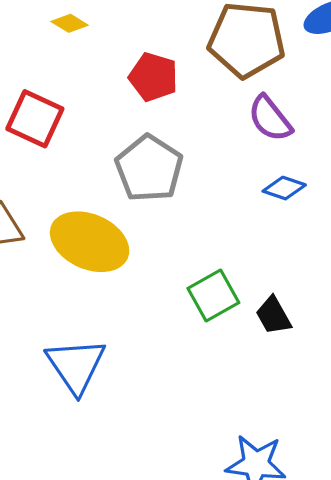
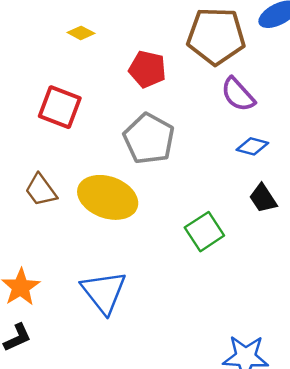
black trapezoid: (273, 316) -> (263, 198), moved

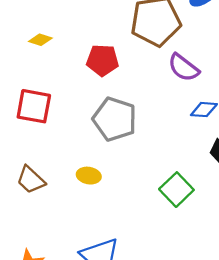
yellow ellipse: (108, 197) -> (89, 176), size x0.5

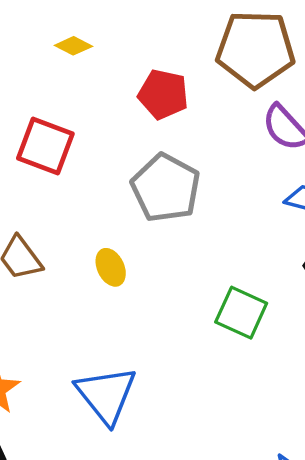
yellow ellipse: (89, 176) -> (111, 267), turned 45
green square: (176, 190) -> (241, 313), turned -32

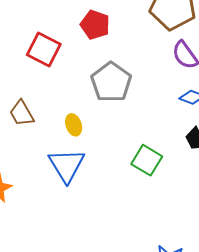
red pentagon: (163, 94) -> (95, 25), moved
blue triangle: (106, 395) -> (67, 165), moved

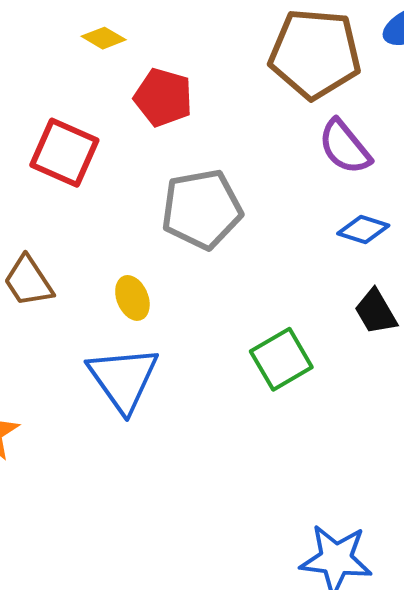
gray pentagon: (111, 82) -> (202, 209), turned 30
green square: (147, 160) -> (281, 359), turned 32

